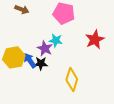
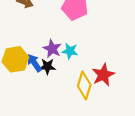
red star: (95, 39) -> (103, 75), moved
cyan star: (56, 40) -> (70, 51), moved

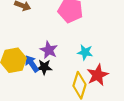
cyan star: (70, 51) -> (85, 52), moved

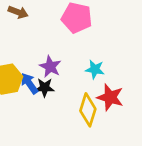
red star: (98, 75) -> (110, 97), turned -30

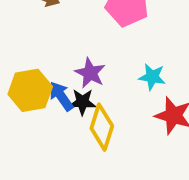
yellow diamond: (88, 110) -> (102, 127), moved

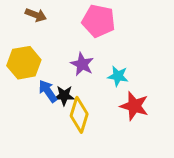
purple star: (90, 73) -> (82, 64), moved
yellow hexagon: (30, 90) -> (24, 63), moved

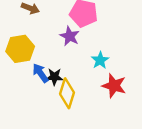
purple star: (82, 64) -> (70, 36), moved
cyan star: (118, 76) -> (100, 60), turned 30

